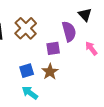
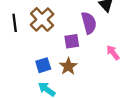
pink arrow: (91, 48) -> (113, 53), moved

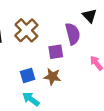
brown star: (68, 66) -> (52, 77), turned -30

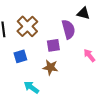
black triangle: (90, 16) -> (83, 13), turned -32
blue square: (28, 75) -> (20, 56), moved

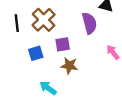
purple square: (53, 45) -> (63, 44), moved

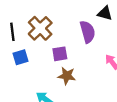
blue square: (36, 53) -> (20, 57), moved

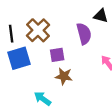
blue square: (20, 57) -> (19, 58), size x1.5

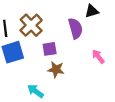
black triangle: (101, 16) -> (92, 11), turned -32

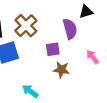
purple square: (50, 49) -> (53, 49), moved
brown star: (56, 70) -> (61, 70), moved

